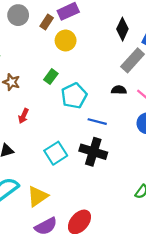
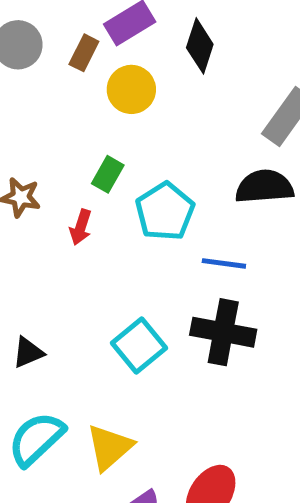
black diamond: (122, 29) -> (200, 46), moved
black semicircle: (119, 90) -> (264, 187), size x1.6
red arrow: (23, 116) -> (81, 227), moved

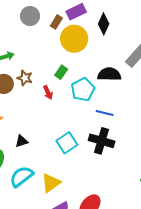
yellow circle: (131, 89) -> (74, 39), size x1.4
black semicircle: (264, 187) -> (109, 74), moved
red arrow: (81, 227) -> (48, 92), turned -48

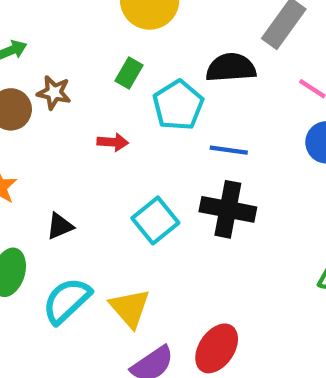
red arrow: (48, 92) -> (113, 142), moved, turned -56
yellow triangle: (51, 183) -> (130, 308), turned -30

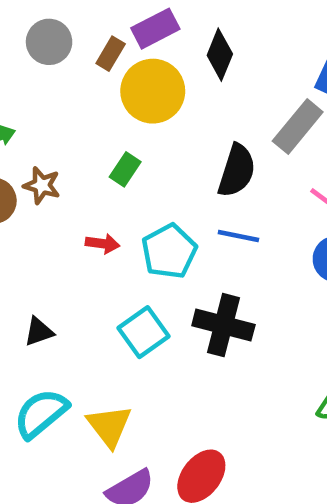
black semicircle: (231, 68) -> (237, 171), turned 108
cyan pentagon: (178, 105) -> (169, 251), moved
blue line: (229, 150) -> (238, 236), moved

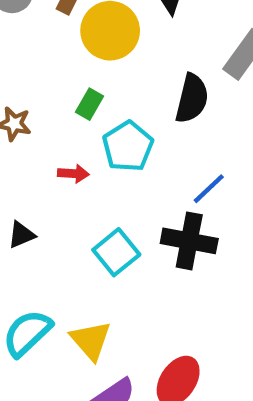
blue line: (238, 236) -> (209, 189), moved, turned -51
cyan pentagon: (169, 251) -> (128, 146), moved
black triangle: (39, 332) -> (21, 235), moved

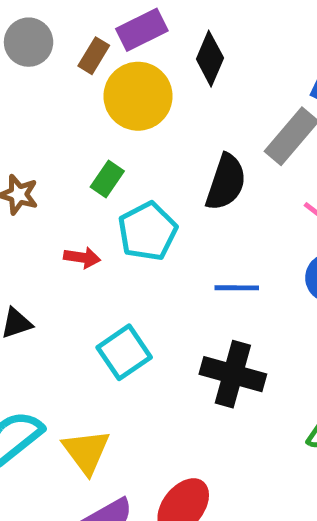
blue line: (209, 189) -> (237, 288), turned 39
black cross: (189, 241) -> (233, 374), moved

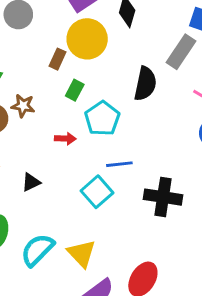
brown rectangle: (94, 56) -> (57, 59), moved
blue line: (237, 288) -> (119, 164), moved

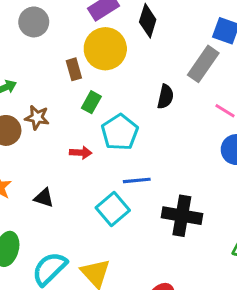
brown rectangle: (57, 59) -> (74, 69), turned -42
black semicircle: (145, 84) -> (165, 97), size x0.7
black triangle: (31, 182) -> (44, 198), turned 42

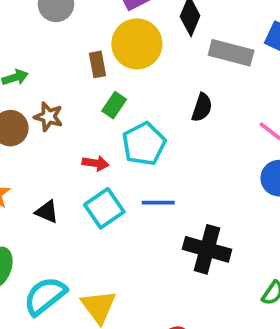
gray rectangle: (203, 64) -> (231, 53), moved, turned 64
cyan square: (113, 209) -> (104, 208), moved

